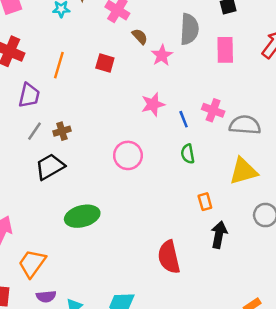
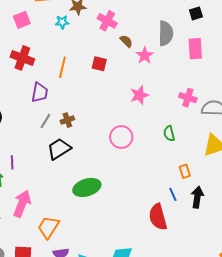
blue line: (184, 119) -> (173, 194), moved

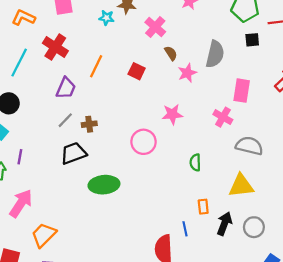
pink rectangle: (195, 49) -> (242, 91), moved
pink cross: (188, 98) -> (223, 117), moved
pink circle: (121, 137) -> (144, 142), moved
green ellipse: (87, 187) -> (104, 185), moved
black arrow: (197, 197) -> (224, 224), moved

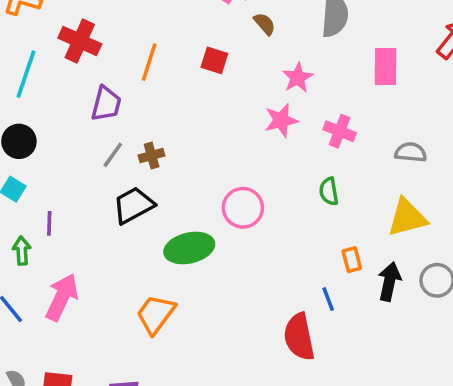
pink star: (187, 73) -> (298, 78), moved
pink cross: (223, 117) -> (340, 131), moved
pink circle: (144, 142) -> (243, 208), moved
gray semicircle: (249, 146) -> (411, 152), size x0.7
orange trapezoid: (44, 235) -> (156, 314), moved

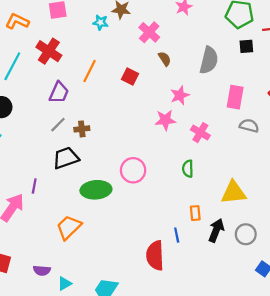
gray semicircle: (411, 152) -> (249, 126), moved
purple line: (49, 223) -> (34, 186), moved

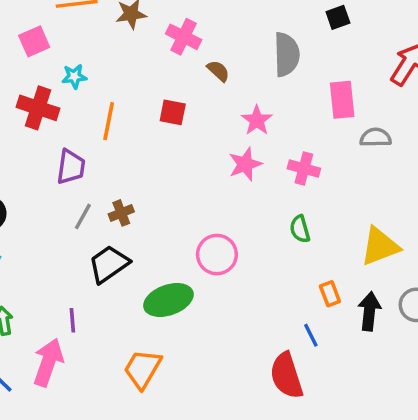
cyan star: (101, 22) -> (74, 76), moved

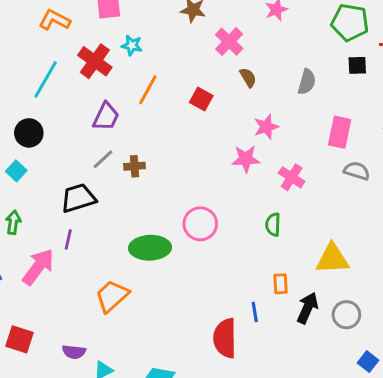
gray semicircle: (287, 54) -> (307, 82), size x0.7
black trapezoid: (109, 264) -> (78, 198), moved

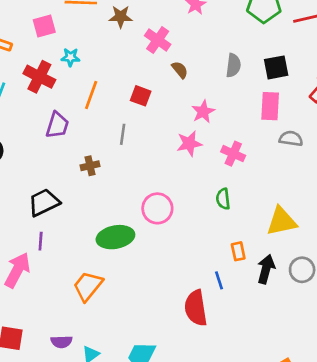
black square: (357, 65) -> (276, 67), moved, size x1.4
gray line: (103, 159) -> (123, 134), moved, turned -30

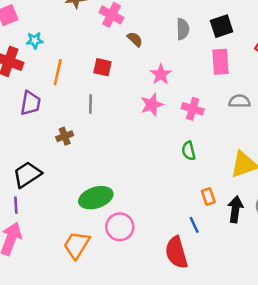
gray semicircle: (291, 139) -> (240, 101), moved
pink circle: (157, 208) -> (120, 227), moved
purple line: (41, 241) -> (16, 205), moved

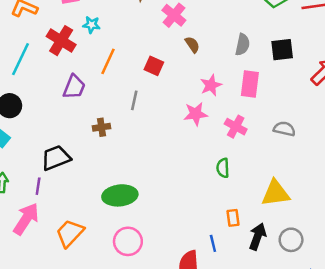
pink rectangle: (221, 62) -> (250, 84), moved
pink circle: (120, 227) -> (128, 241), moved
orange trapezoid: (76, 245) -> (70, 233), moved

